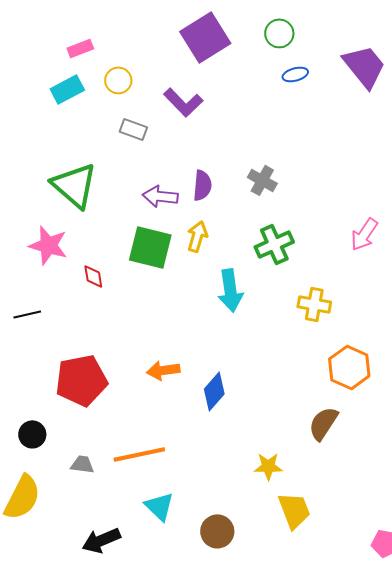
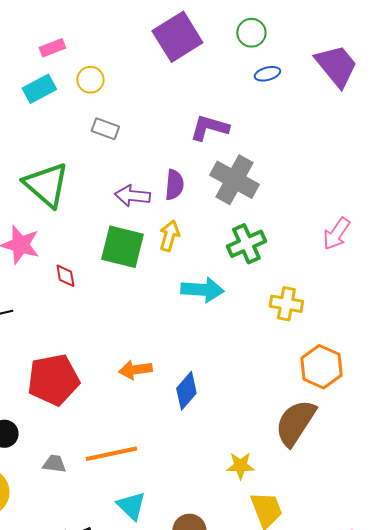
purple L-shape: (183, 102) -> (209, 128), moved, turned 150
gray cross: (262, 180) -> (234, 180), size x1.6
cyan arrow: (230, 290) -> (202, 290), turned -78
brown semicircle: (323, 423) -> (295, 423), size x1.4

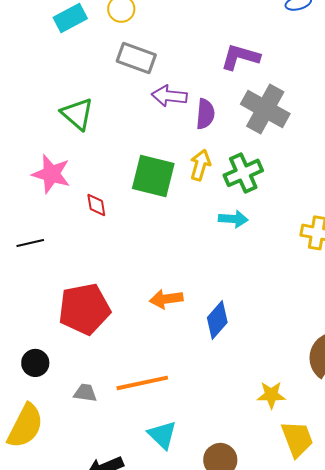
gray rectangle: (105, 129) -> (136, 58), size x1.4
green triangle: (46, 185) -> (77, 114), size x0.7
purple arrow: (132, 196) -> (169, 96), moved
green cross: (246, 244) -> (243, 173), moved
cyan arrow: (202, 290) -> (233, 219), size x0.7

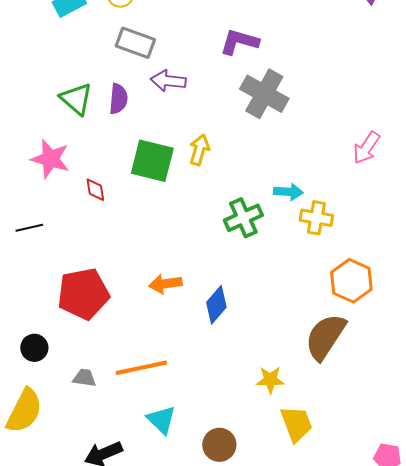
purple semicircle: (205, 114) -> (118, 99), moved
green cross: (243, 173) -> (243, 218), moved
cyan arrow: (233, 219) -> (288, 192), moved

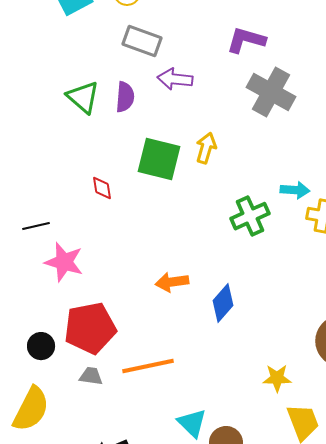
pink star: (50, 159) -> (64, 262), moved
red pentagon: (83, 294) -> (90, 328), moved
cyan triangle: (161, 420) -> (192, 423), moved

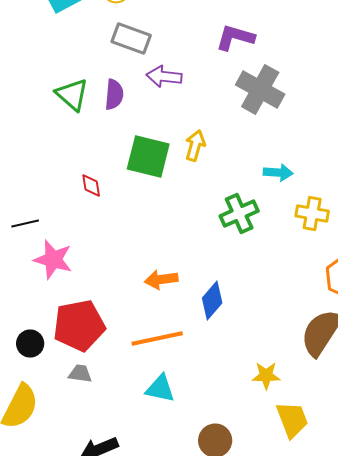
cyan arrow: (295, 190) -> (278, 173), moved
orange line: (148, 366) -> (157, 339), moved
cyan triangle: (192, 423) -> (160, 389), moved, turned -32

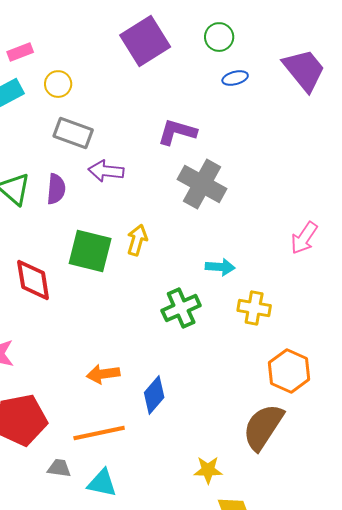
red diamond: (91, 186) -> (33, 280), size x1.8
gray trapezoid: (80, 374) -> (59, 468), moved

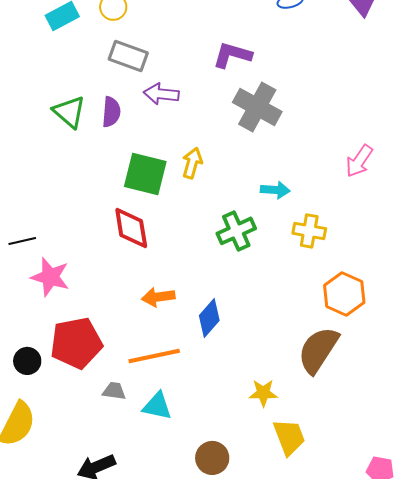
red diamond: (33, 280) -> (131, 228), moved

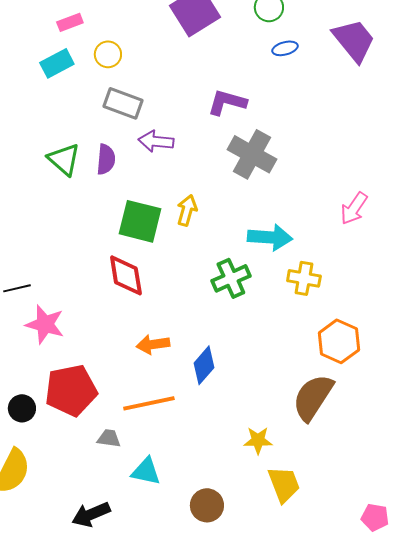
cyan arrow: (275, 190) -> (270, 237), size x1.5
cyan triangle: (157, 406) -> (146, 471), moved

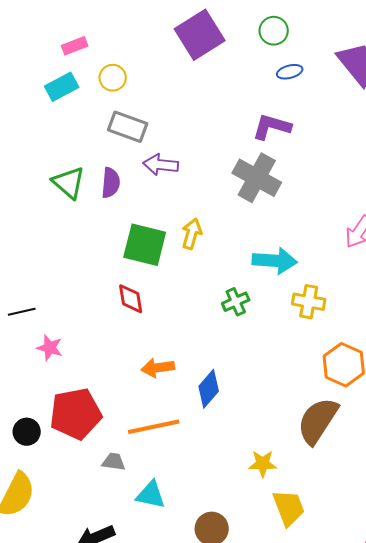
purple L-shape: (227, 102) -> (272, 127), moved
red diamond: (126, 275) -> (131, 299), size x0.7
green cross: (231, 278) -> (236, 302), size x0.7
pink star: (45, 324) -> (50, 348), size x0.7

